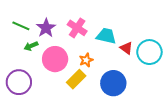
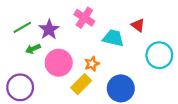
green line: (21, 26) -> (22, 27), turned -54
pink cross: (77, 28) -> (84, 18), moved
red triangle: (126, 48) -> (138, 25), moved

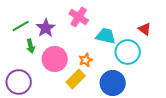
red triangle: (138, 25) -> (145, 29), moved
green arrow: (33, 49) -> (31, 46), turned -80
cyan circle: (159, 55) -> (128, 52), moved

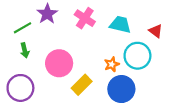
purple star: (46, 28) -> (47, 14), moved
cyan trapezoid: (106, 36) -> (120, 25), moved
green arrow: (31, 46) -> (25, 50), moved
orange star: (86, 60) -> (112, 64), moved

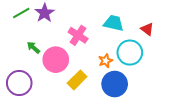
pink cross: (85, 18) -> (78, 35), moved
green line: (23, 28) -> (21, 13), moved
green arrow: (25, 50) -> (33, 47), moved, turned 144

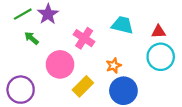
red triangle: (147, 29) -> (158, 32), turned -40
green arrow: (33, 47) -> (32, 38), moved
cyan circle: (130, 53) -> (161, 57), moved

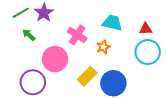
orange star: (114, 66) -> (103, 47), moved
yellow rectangle: (83, 86) -> (87, 76), moved
purple circle: (21, 90) -> (33, 82), moved

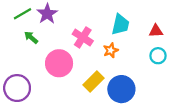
cyan trapezoid: (112, 23) -> (120, 25), turned 90
cyan circle: (148, 52) -> (158, 56), size x0.6
purple circle: (33, 82) -> (17, 88), moved

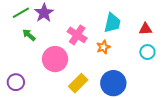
yellow rectangle: (93, 82) -> (78, 83), moved
purple circle: (17, 88) -> (16, 82), size x0.7

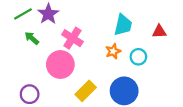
pink cross: (77, 35) -> (72, 38), moved
cyan circle: (147, 52) -> (138, 57), moved
purple circle: (16, 82) -> (30, 94), moved

